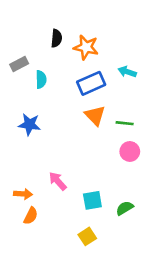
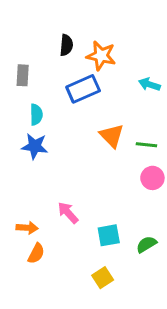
gray rectangle: (19, 64) -> (23, 75), turned -60
cyan semicircle: (41, 79) -> (36, 115), moved
blue rectangle: (91, 83) -> (83, 89), moved

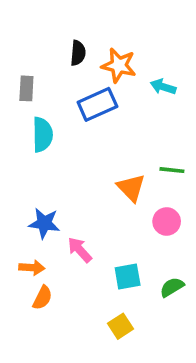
cyan arrow: (149, 84) -> (163, 87), moved
cyan semicircle: (36, 115) -> (42, 135), size x1.4
orange triangle: (112, 136) -> (131, 188), moved
blue star: (35, 146) -> (44, 223), moved
pink circle: (152, 178) -> (167, 221), moved

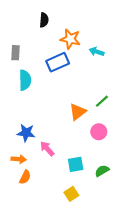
black semicircle: (78, 53) -> (44, 20), moved
green line: (172, 170) -> (102, 101), turned -48
orange triangle: (131, 188) -> (78, 112), turned 36

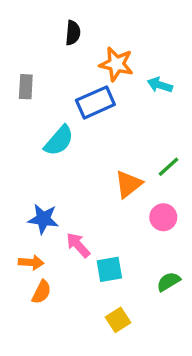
cyan semicircle: (25, 80) -> (59, 141), moved, turned 42
cyan square: (76, 164) -> (109, 269), moved

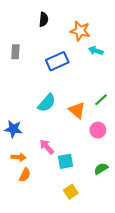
orange star: (116, 64) -> (80, 31), moved
cyan semicircle: (59, 141) -> (47, 103), moved
orange triangle: (129, 184) -> (77, 110), turned -42
blue star: (43, 219) -> (13, 129), moved

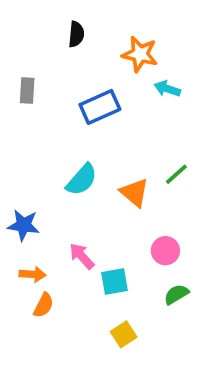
pink circle: (98, 130) -> (165, 251), moved

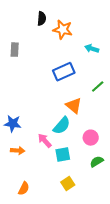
orange star: (140, 54) -> (63, 30), moved
blue rectangle: (100, 107) -> (64, 72), moved
green line: (176, 174) -> (98, 87), moved
cyan semicircle: (82, 180) -> (62, 126), moved
orange semicircle: (44, 305) -> (24, 189), moved

